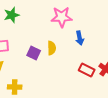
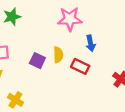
red rectangle: (87, 70) -> (80, 66), moved
yellow cross: (15, 87) -> (15, 100), turned 32

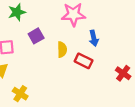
purple square: (37, 61) -> (36, 36), moved, turned 35

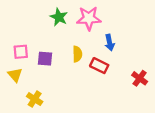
green star: (17, 12) -> (59, 17), moved, turned -30
purple square: (36, 36) -> (45, 59), moved, turned 35

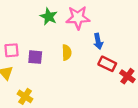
red rectangle: (99, 66) -> (107, 64), moved

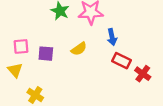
yellow semicircle: (67, 53) -> (79, 49), turned 56

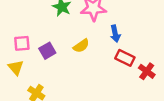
purple square: (46, 54) -> (47, 51), turned -35

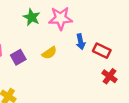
red rectangle: (125, 58) -> (102, 51), moved

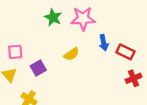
purple square: (18, 57) -> (38, 68), moved
red cross: (110, 76) -> (133, 78), turned 32

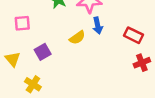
blue arrow: (104, 43) -> (98, 26), moved
pink square: (15, 52) -> (22, 23), moved

